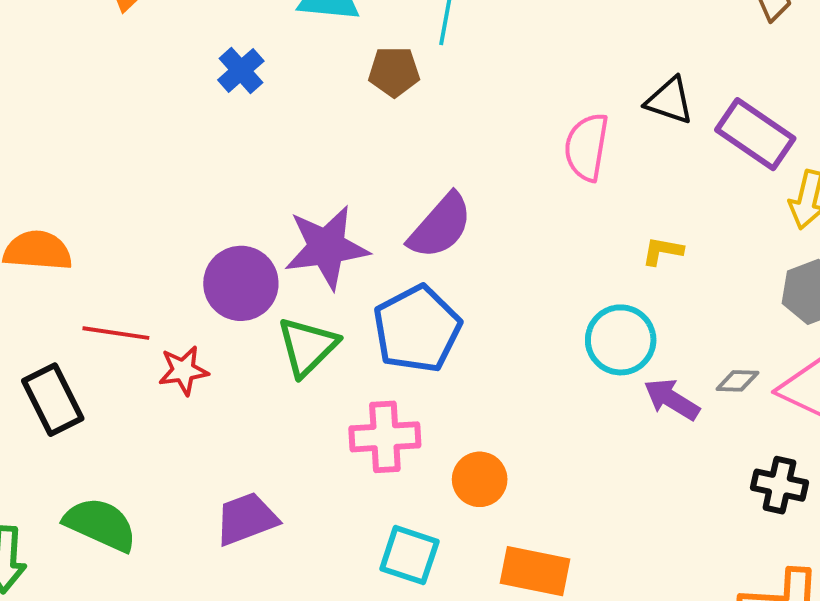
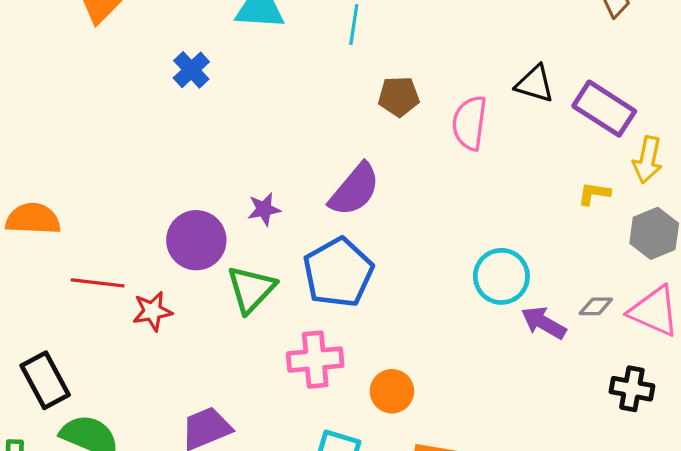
brown pentagon: (394, 72) -> (399, 96), moved
purple star: (327, 247) -> (264, 209), size x0.5
yellow L-shape: (662, 251) -> (594, 193), moved
black rectangle: (53, 400) -> (45, 380), moved

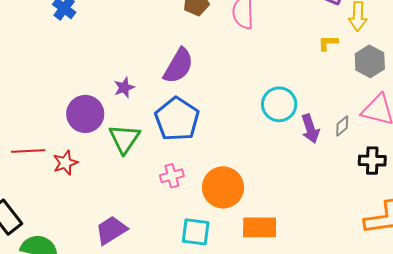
gray diamond: (596, 306) -> (342, 126), moved, turned -30
purple arrow: (544, 323) -> (310, 129), turned -128
pink cross: (315, 360) -> (172, 176), size x0.7
orange circle: (392, 391) -> (223, 187), size x1.5

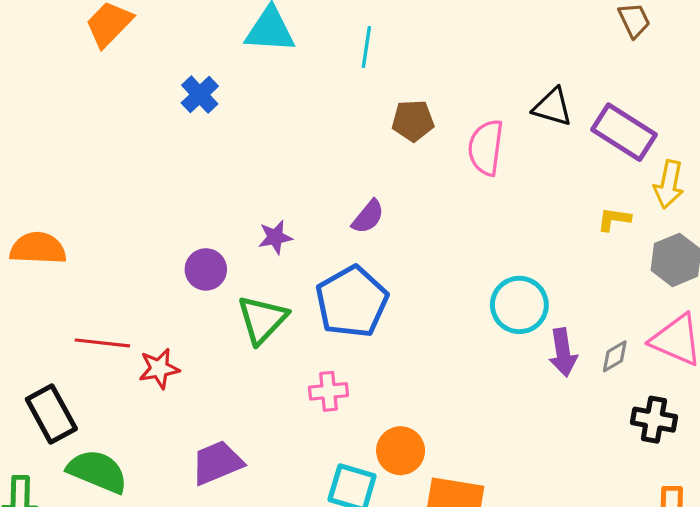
purple semicircle: (178, 66) -> (368, 217), size x0.6
purple circle: (85, 114) -> (206, 269), size x0.7
red line: (28, 151) -> (102, 343), moved
red star: (65, 163) -> (159, 369), moved
orange circle: (223, 187) -> (401, 451), moved, size x0.7

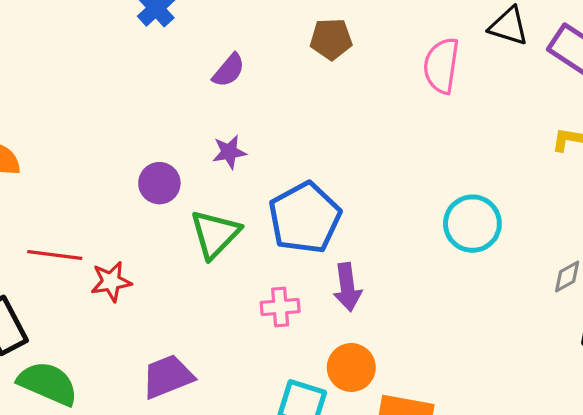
brown pentagon: (413, 121) -> (331, 39), moved
purple semicircle: (368, 217) -> (229, 70), moved
purple arrow: (563, 352) -> (347, 287), moved

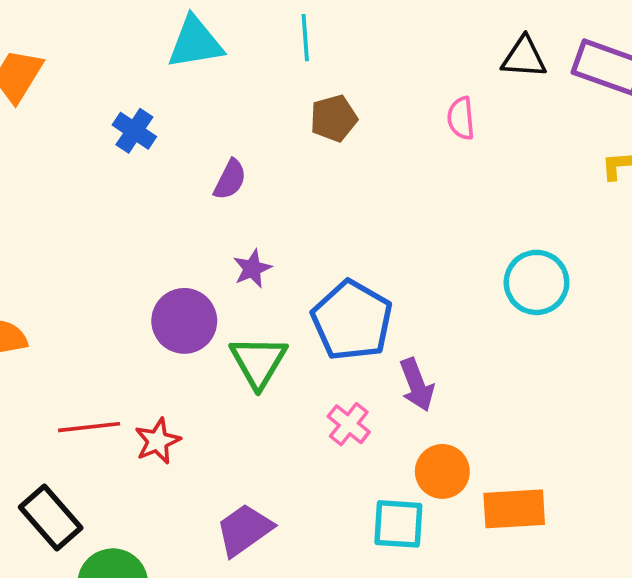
pink semicircle: (441, 66) -> (461, 118), size x0.7
purple circle: (159, 183) -> (184, 321), size x1.4
pink cross: (280, 307) -> (349, 424), turned -33

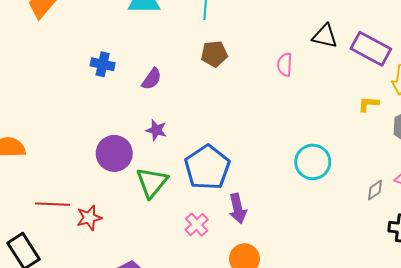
blue cross: (134, 131) -> (103, 64), moved, turned -30
purple star: (252, 269) -> (156, 130), turned 30

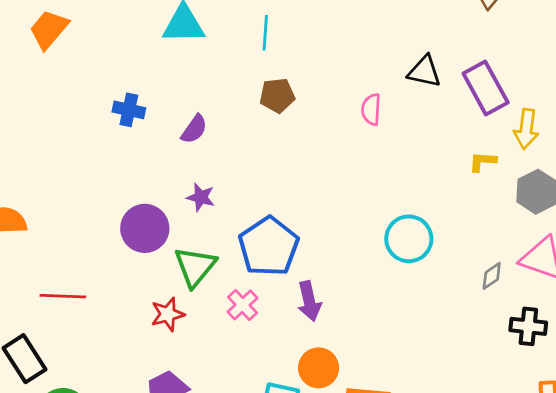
purple rectangle: (371, 49) -> (486, 88), turned 33
red star: (89, 218) -> (168, 314), moved
pink cross: (197, 225) -> (243, 305), moved

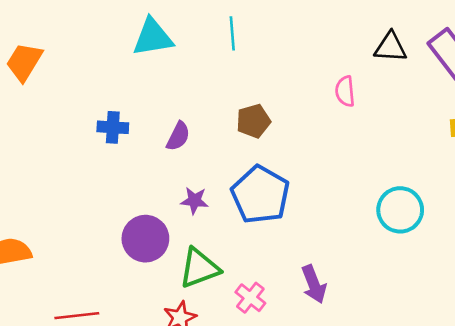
brown pentagon: (277, 95) -> (253, 121), moved
blue pentagon: (269, 247) -> (260, 195), moved
green triangle: (195, 267) -> (199, 268), turned 39

